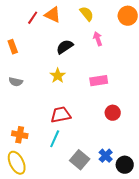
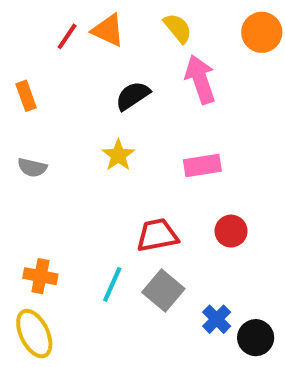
pink arrow: (98, 39) -> (200, 79), size x1.6
red trapezoid: (61, 115) -> (157, 235), moved
gray square: (80, 160) -> (163, 291), moved

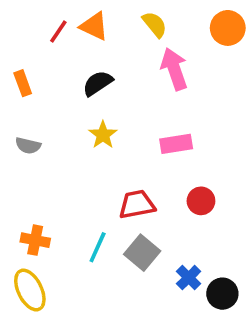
black semicircle: (133, 96) -> (98, 83), moved

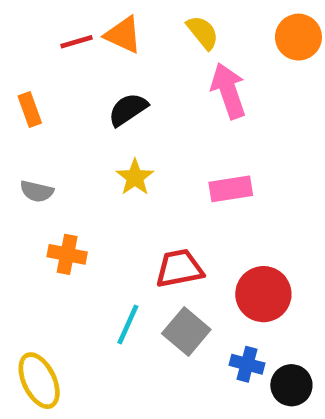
red line: (58, 32) -> (76, 42), turned 40
red circle: (201, 201) -> (263, 294), moved, size x1.5
orange cross: (35, 240) -> (67, 254), moved
blue cross: (189, 278) -> (247, 364), turned -30

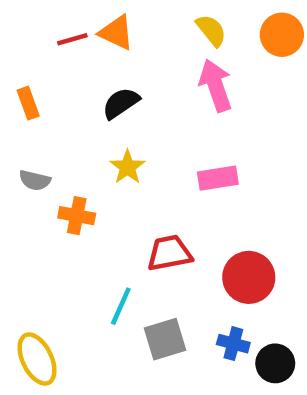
yellow semicircle: (203, 32) -> (211, 30), moved
orange cross: (67, 254) -> (77, 216), moved
gray square: (186, 331) -> (165, 339), moved, turned 33

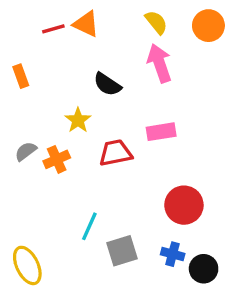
black semicircle: (121, 103) -> (107, 84), moved, turned -112
yellow star: (127, 167) -> (78, 120), moved
gray semicircle: (35, 180) -> (26, 151), moved, turned 130
orange cross: (77, 216) -> (57, 159), turned -35
red trapezoid: (169, 253) -> (115, 153), moved

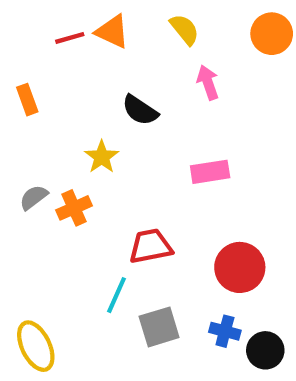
yellow semicircle: (156, 22) -> (185, 29), moved
pink arrow: (160, 63) -> (208, 83), size x0.7
red trapezoid: (115, 153) -> (151, 246), moved

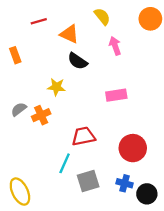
orange triangle: (112, 32) -> (69, 34), moved
yellow star: (102, 157) -> (56, 87), turned -30

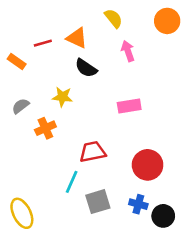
red line: (39, 21) -> (43, 43), moved
orange rectangle: (15, 55) -> (17, 62), turned -35
gray semicircle: (19, 109) -> (21, 106), moved

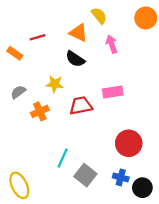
orange triangle: (77, 38) -> (79, 33), moved
red trapezoid: (93, 152) -> (81, 106), moved
gray square: (98, 202) -> (85, 175), turned -35

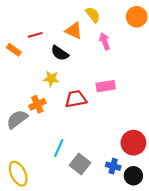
black semicircle: (75, 59) -> (60, 53), moved
gray semicircle: (18, 92) -> (17, 119), moved, size x1.5
red circle: (129, 143) -> (133, 143), moved

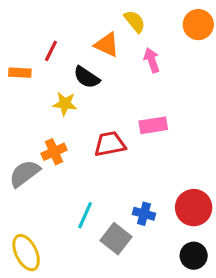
red line: (35, 35) -> (51, 51), turned -48
orange rectangle: (14, 50) -> (20, 73), turned -32
yellow star: (51, 79) -> (65, 104), moved
blue cross: (113, 166) -> (144, 214), moved

